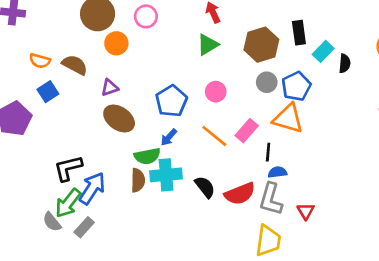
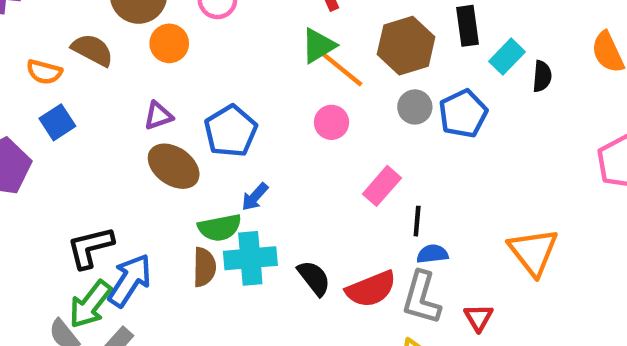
brown semicircle: (75, 65) -> (92, 50), moved
blue pentagon: (171, 101) -> (231, 131), moved
orange triangle: (288, 118) -> (533, 252), moved, turned 36
orange line: (214, 136) -> (342, 70), moved

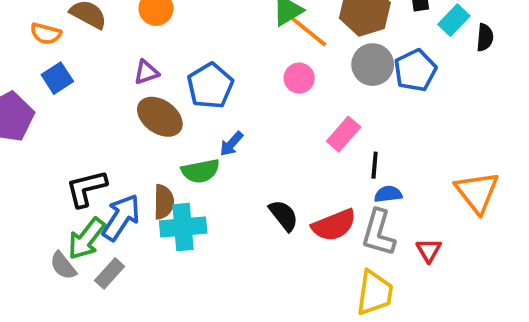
gray circle: (415, 107) -> (373, 65), size x1.4
cyan cross: (250, 258) -> (183, 227), moved
brown semicircle: (204, 267) -> (164, 202), moved

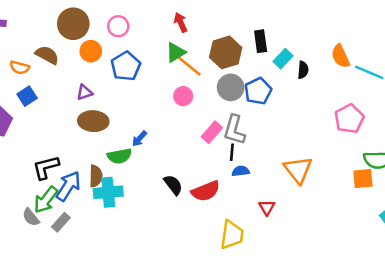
blue pentagon: (210, 86) -> (126, 66), moved
brown ellipse: (160, 117) -> (93, 121), turned -32
gray L-shape: (378, 233) -> (234, 130), moved

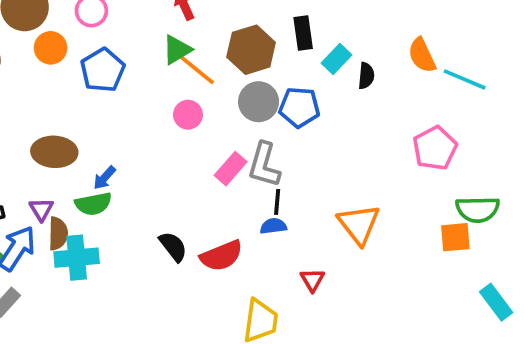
blue pentagon: (258, 91) -> (299, 107), turned 30
purple triangle: (85, 92) -> (41, 209), moved, turned -42
blue arrow: (139, 139) -> (104, 178), moved
black line: (232, 152) -> (277, 202), moved

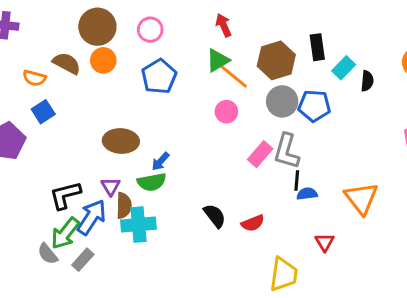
orange circle: (51, 48) -> (103, 60), moved
blue semicircle: (273, 226) -> (307, 194), moved
red semicircle: (221, 256) -> (253, 223), size x0.7

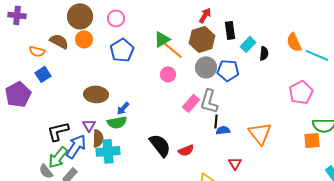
red arrow: (223, 25) -> (205, 15), moved, turned 56
black semicircle: (215, 216) -> (160, 145), size x1.4

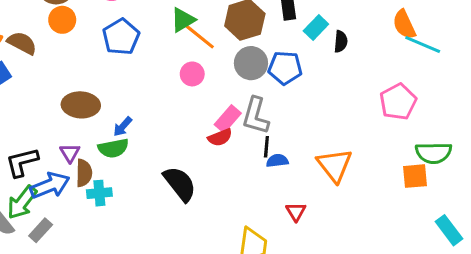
brown semicircle: (59, 41) -> (22, 43), moved
orange semicircle: (294, 42) -> (404, 24), moved
blue arrow: (76, 146) -> (50, 185), turned 35
red semicircle: (186, 150) -> (220, 137), moved
cyan cross: (108, 151) -> (99, 193), size x0.7

